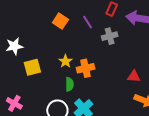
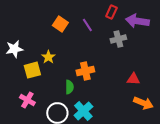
gray cross: (110, 36) -> (118, 39), moved
yellow star: (65, 61) -> (48, 57), moved
pink cross: (14, 103) -> (27, 100), moved

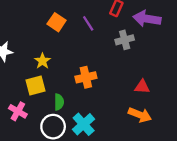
yellow square: (32, 70) -> (35, 86), moved
green semicircle: (69, 87) -> (59, 102), moved
orange arrow: (143, 103) -> (140, 115), moved

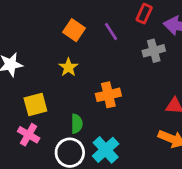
yellow star: (42, 61) -> (68, 67), moved
yellow square: (35, 86) -> (35, 104), moved

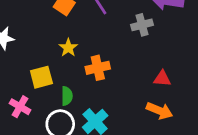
yellow star: (68, 67) -> (68, 48), moved
yellow square: (35, 104) -> (41, 77), moved

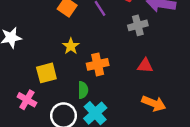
red triangle: (162, 79) -> (145, 66), moved
green semicircle: (67, 96) -> (83, 90), moved

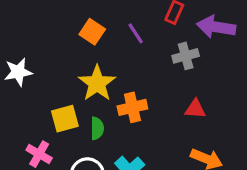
yellow star: (71, 46) -> (97, 83), size x1.6
green semicircle: (83, 90) -> (97, 128), moved

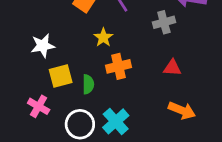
white star: (18, 72) -> (43, 46), moved
yellow star: (97, 83) -> (103, 37), moved, size x0.6

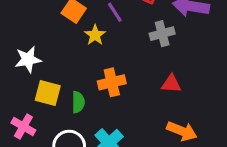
yellow star: (103, 37) -> (95, 35), moved
yellow square: (61, 76) -> (48, 93), turned 30

